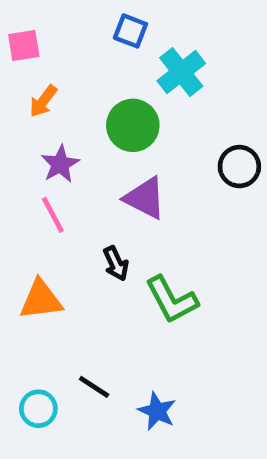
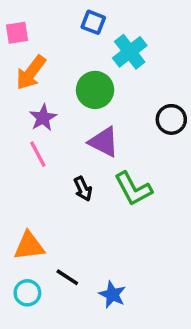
orange arrow: (43, 101) -> (31, 73), size x1.5
orange triangle: (41, 300) -> (29, 246), moved
green L-shape: (172, 300) -> (133, 189), moved

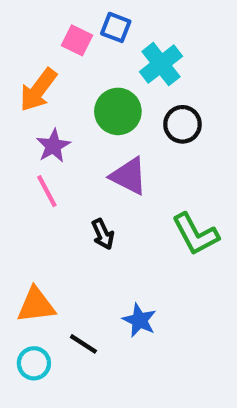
pink square: (17, 33) -> (77, 40), moved, turned 35
black circle: (171, 119) -> (182, 124), moved
green L-shape: (133, 189) -> (195, 234), moved
blue star: (112, 295) -> (139, 320), moved

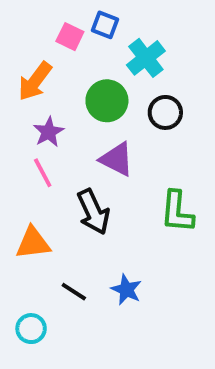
black arrow: (103, 234) -> (93, 212), size x1.6
green L-shape: (195, 234) -> (177, 212), turned 33
orange triangle: (36, 305) -> (33, 243), moved
black line: (83, 344) -> (74, 292), moved

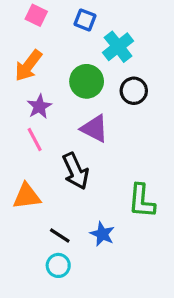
pink square: (70, 37) -> (36, 15), moved
green L-shape: (177, 212) -> (142, 201), moved
cyan circle: (31, 329) -> (58, 265), moved

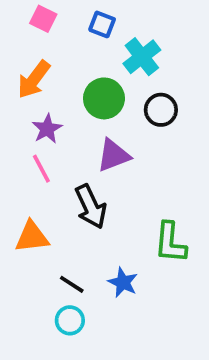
purple triangle: (94, 129) -> (113, 155), turned -48

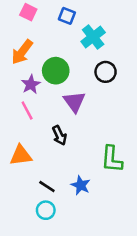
green circle: (104, 98) -> (56, 71), moved
purple triangle: (113, 155) -> (74, 102), turned -45
black arrow: (91, 207) -> (59, 135), size x0.7

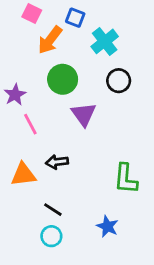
orange arrow: (22, 52) -> (50, 40), moved
purple star: (31, 84) -> (15, 95), moved
black arrow: (59, 135) -> (57, 162), moved, turned 108
blue star: (81, 185) -> (107, 226), moved

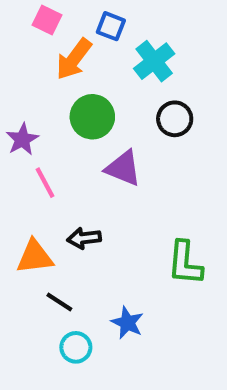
purple triangle: (84, 114) -> (123, 168), turned -32
black line: (53, 210) -> (59, 302), moved
blue star: (107, 226) -> (127, 323), moved

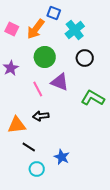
pink square: (47, 20) -> (12, 29), moved
pink line: (45, 183) -> (38, 89), moved
green L-shape: (185, 263) -> (93, 98), moved, turned 115

